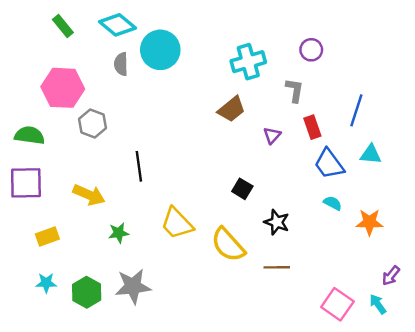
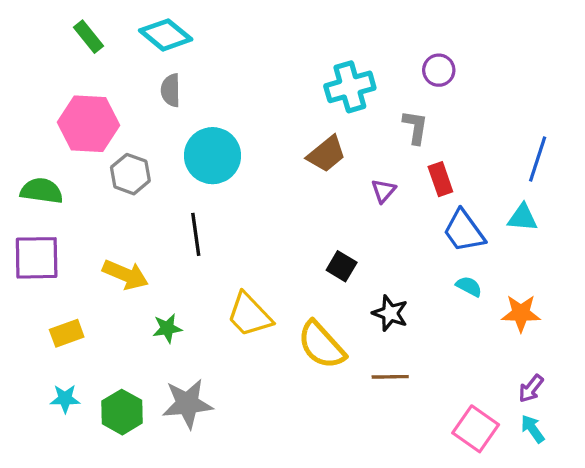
cyan circle: (160, 50) -> (213, 156), moved
blue line: (356, 110) -> (538, 159), moved
purple arrow: (391, 276) -> (531, 389), moved

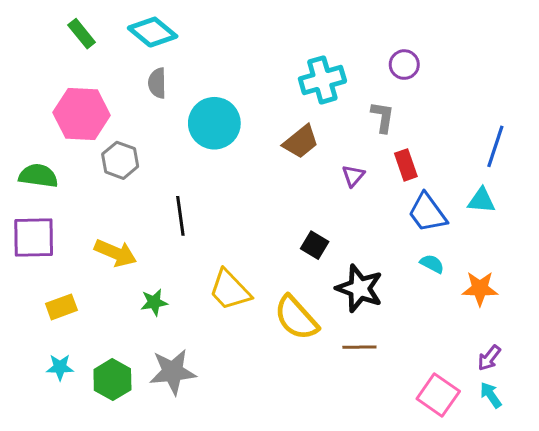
cyan circle: (213, 156) -> (214, 123), moved
black star: (390, 313) -> (359, 288), size x1.4

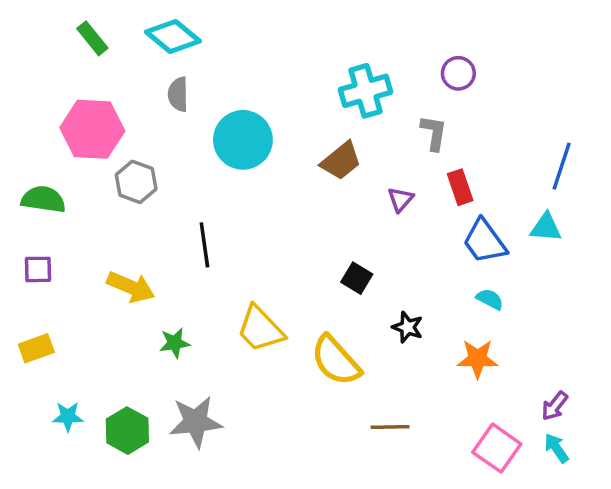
purple square: (34, 237) -> (38, 269), size x0.6
black star: (359, 288) -> (408, 327), size x0.6
orange star: (480, 288) -> (478, 359), moved
yellow rectangle: (61, 307) -> (36, 348), moved
brown line: (359, 347) -> (390, 427), moved

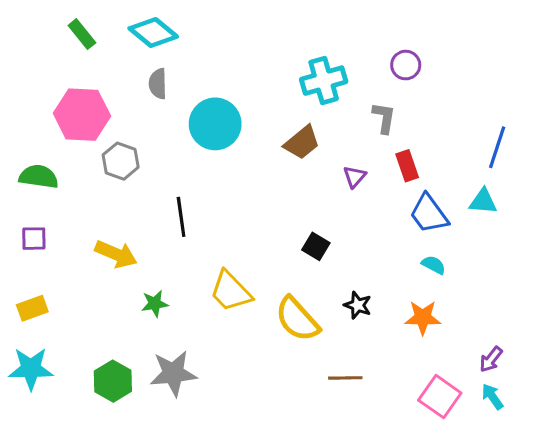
black star: (408, 327) -> (358, 305), moved
cyan star: (68, 417) -> (31, 369), moved, size x1.6

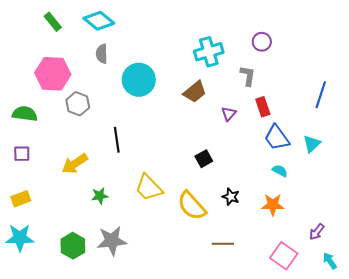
cyan triangle: (483, 201) -> (312, 144), moved, turned -48
black square: (316, 246) -> (204, 159), turned 30
yellow arrow: (116, 254) -> (75, 164), turned 124
cyan arrow: (492, 397) -> (330, 261), moved

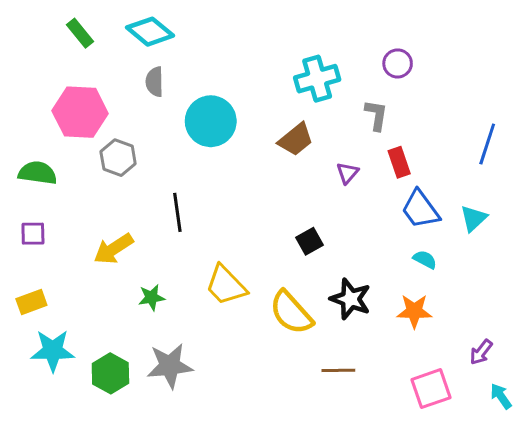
black star: (231, 197) -> (350, 299), size x1.5
cyan star: (20, 238) -> (53, 351), moved
pink square: (284, 256) -> (431, 389), turned 36

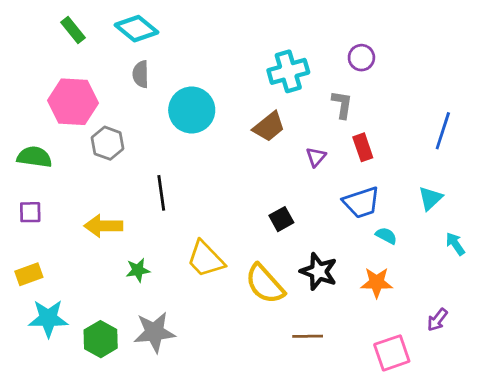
blue trapezoid: (420, 209) -> (361, 202), moved, turned -72
yellow arrow: (113, 249) -> (103, 226), turned 33
cyan arrow: (501, 396) -> (455, 244), moved

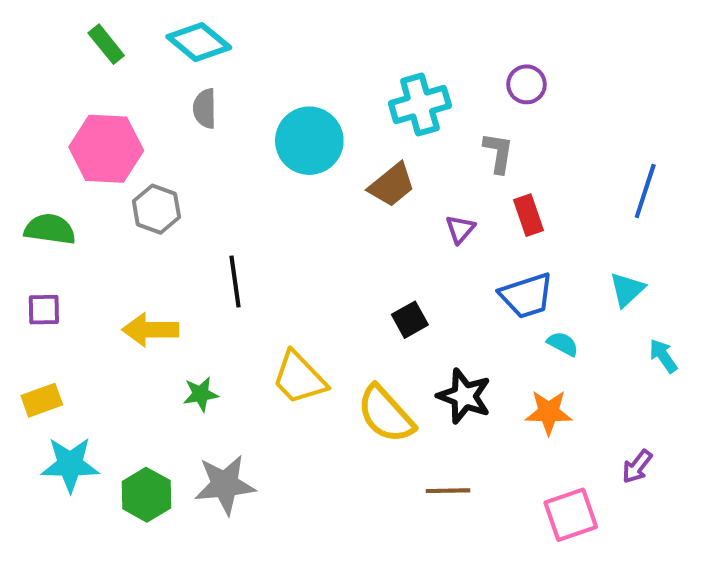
cyan circle: (192, 110) -> (309, 141), moved

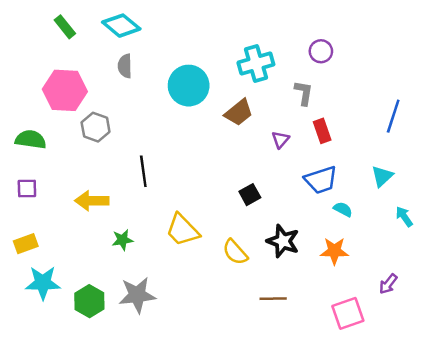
yellow semicircle: (386, 414) -> (235, 252), size x0.7

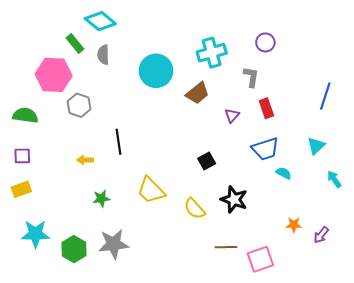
green rectangle: (65, 27) -> (75, 43), moved
yellow arrow: (92, 201) -> (85, 160), moved, size x0.6
yellow rectangle: (26, 244) -> (21, 189), moved
orange star: (334, 251) -> (294, 225), moved, size x0.7
pink square: (348, 313) -> (260, 259), moved

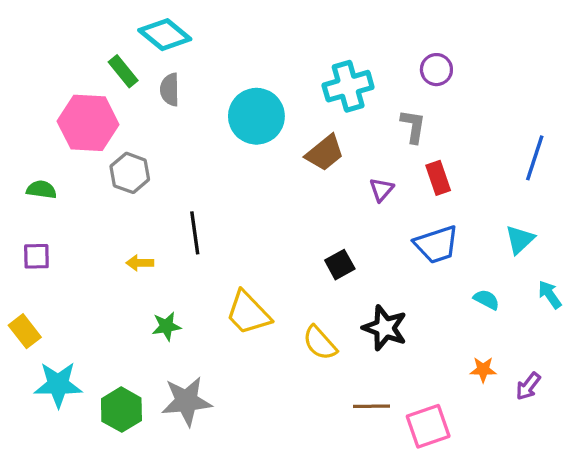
green semicircle: (25, 115) -> (41, 190), size x0.7
cyan semicircle: (284, 173) -> (486, 300), moved
yellow rectangle: (21, 189) -> (25, 331), moved, turned 72

